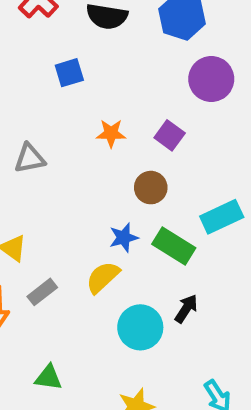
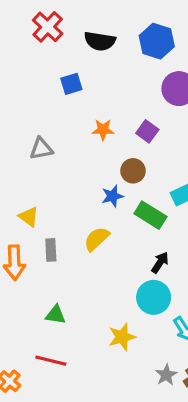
blue star: (124, 238) -> (112, 196), moved
gray rectangle: (42, 292) -> (51, 250), turned -55
cyan circle: (140, 327) -> (154, 297), moved

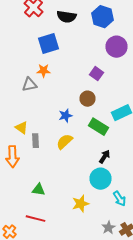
blue square: (71, 84) -> (48, 44), size x1.5
orange star: (103, 130) -> (44, 71), moved
blue star: (112, 196) -> (66, 116), moved
gray rectangle: (51, 250) -> (36, 141), moved

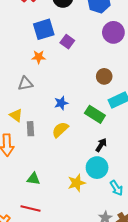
purple square: (96, 74) -> (67, 42), moved
gray triangle: (30, 85) -> (25, 84), moved
brown circle: (88, 99) -> (104, 76), moved
yellow star: (80, 204) -> (77, 183), moved

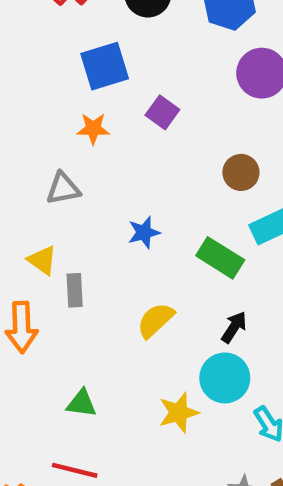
purple square: (67, 42) -> (162, 112), moved
yellow semicircle: (60, 130) -> (156, 320), moved

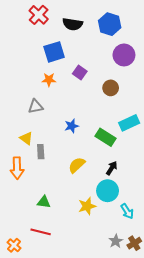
brown circle: (241, 172) -> (111, 88), moved

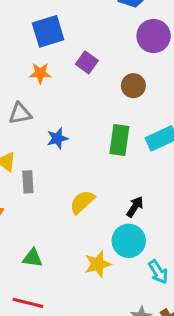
blue star: (72, 126) -> (57, 138), moved
green rectangle: (105, 137) -> (119, 140), moved, turned 66

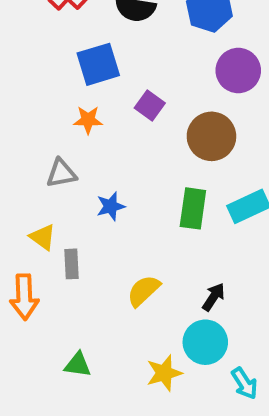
brown circle: (133, 86) -> (211, 136), size x1.5

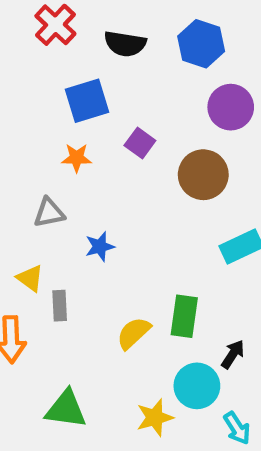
green rectangle: (193, 208) -> (184, 316), moved
black arrow: (214, 297) -> (233, 354), moved
green triangle: (78, 365) -> (66, 409), size x1.5

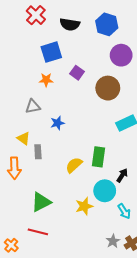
green triangle: (66, 409) -> (41, 202), turned -35

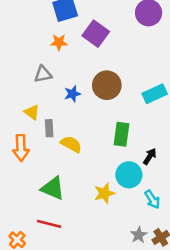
purple square: (77, 73) -> (96, 34), size x1.5
brown circle: (108, 88) -> (107, 85), moved
yellow semicircle: (74, 165) -> (71, 144), moved, turned 72
green triangle: (41, 202) -> (53, 188), turned 50

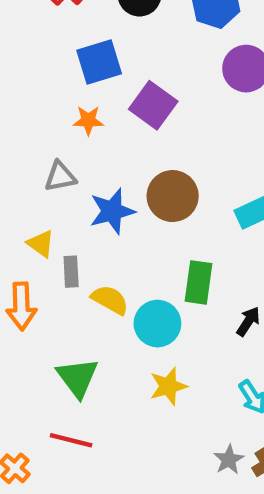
blue star: (72, 94) -> (112, 211), size x1.5
cyan circle: (129, 175) -> (157, 324), moved
green triangle: (53, 188) -> (78, 378), turned 30

